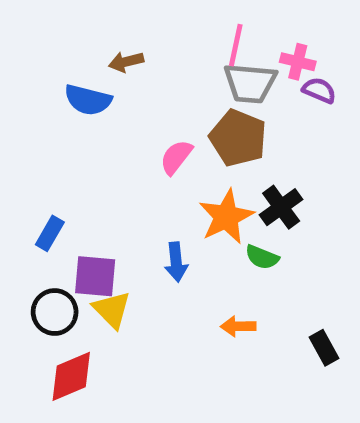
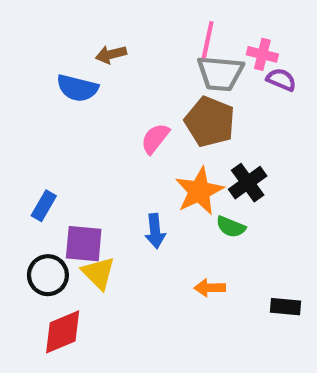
black rectangle: (324, 348) -> (285, 307), turned -56

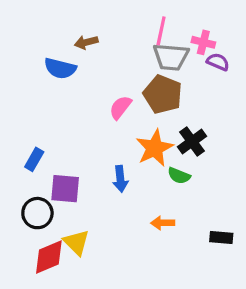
yellow triangle: (98, 273) -> (76, 242), moved

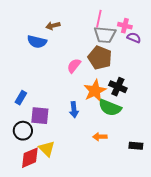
black cross: (192, 142) -> (118, 87), turned -30
green semicircle: (179, 176) -> (110, 108), size x1.6

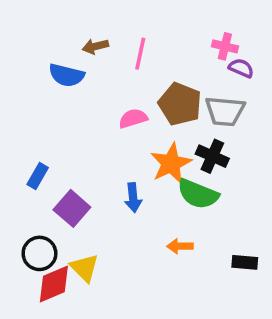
pink line: (99, 19) -> (140, 54), moved
gray trapezoid: (105, 35) -> (225, 111), moved
pink semicircle: (74, 66) -> (133, 118), turned 35
purple square: (40, 116) -> (72, 208), turned 36
black circle: (23, 131) -> (39, 253), moved

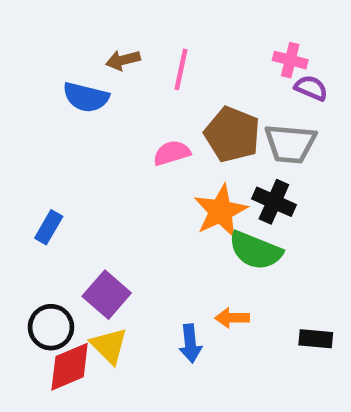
blue arrow: (133, 198) -> (190, 343), moved
purple square: (72, 208) -> (107, 295), moved

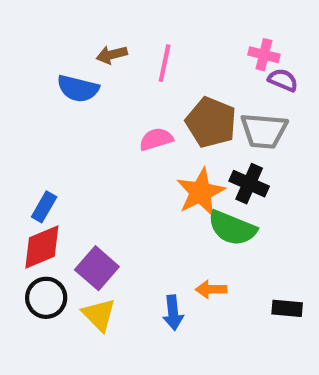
red diamond: (70, 367) -> (42, 247), moved

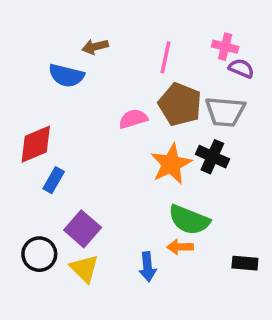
pink line: (165, 63) -> (166, 57), moved
blue rectangle: (44, 207) -> (54, 180), moved
green semicircle: (232, 228) -> (189, 220), moved
red diamond: (42, 247) -> (36, 144), moved

